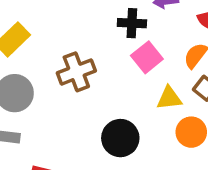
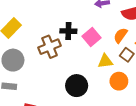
black cross: (132, 23) -> (68, 31), moved

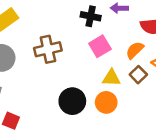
black cross: (68, 31) -> (91, 16), moved
orange circle: (119, 81) -> (106, 102), moved

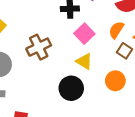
yellow triangle: (111, 78) -> (84, 61), moved, turned 42
orange circle: (106, 102) -> (115, 81), moved

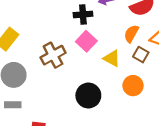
pink square: (84, 34) -> (86, 41), moved
yellow triangle: (84, 61) -> (112, 58), moved

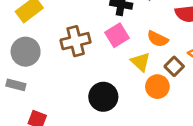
orange semicircle: (131, 34) -> (158, 39), moved, turned -108
orange circle: (133, 86) -> (157, 87), moved

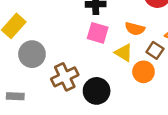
pink square: (117, 35) -> (98, 33), turned -30
brown cross: (76, 41) -> (65, 77), moved
gray circle: (26, 52) -> (32, 54), moved

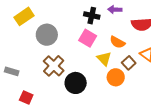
gray circle: (32, 54) -> (47, 35), moved
brown cross: (65, 77) -> (54, 66), turned -35

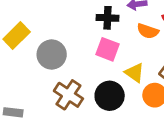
orange semicircle: (117, 42) -> (148, 31), moved
black circle: (76, 83) -> (110, 96), moved

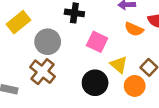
black cross: (108, 18) -> (74, 13), moved
brown cross: (68, 95) -> (43, 72), moved

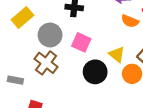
pink square: (97, 42) -> (81, 42), moved

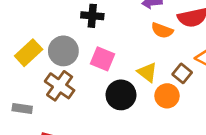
yellow rectangle: (22, 18) -> (29, 53), moved

